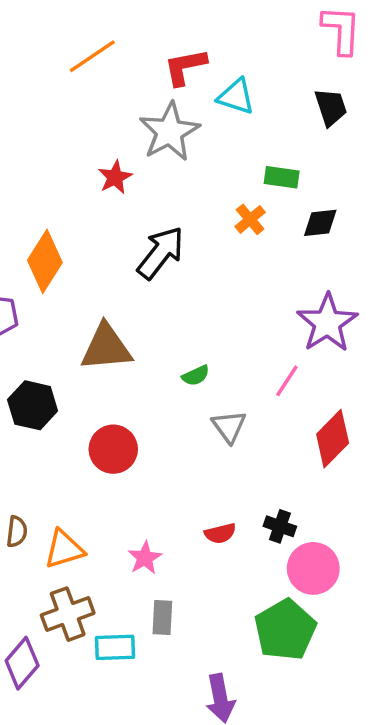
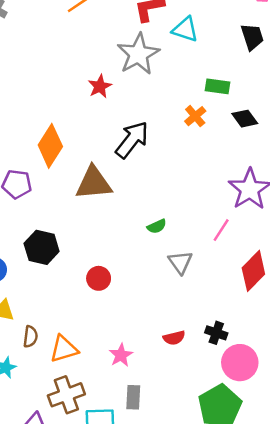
black diamond: (320, 223) -> (245, 119), turned 60
brown triangle: (106, 347) -> (94, 183), moved
red circle: (113, 449) -> (99, 278), size x0.7

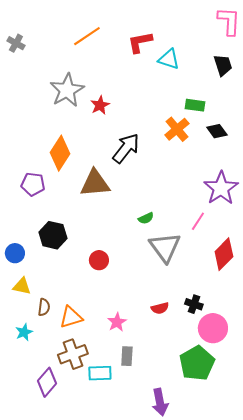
gray star: (138, 54) -> (67, 90), moved
orange cross: (195, 116) -> (177, 129), size x1.4
gray triangle: (180, 262) -> (165, 247), size x1.6

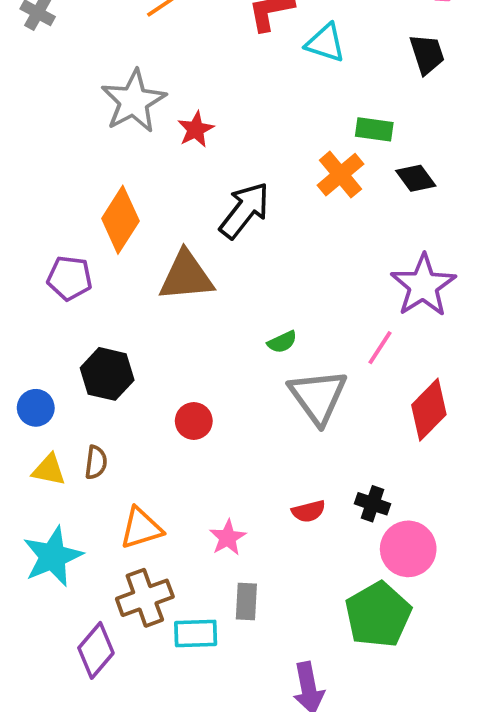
brown semicircle: (44, 307) -> (96, 462), moved
cyan star: (24, 332) -> (53, 556), size x1.8

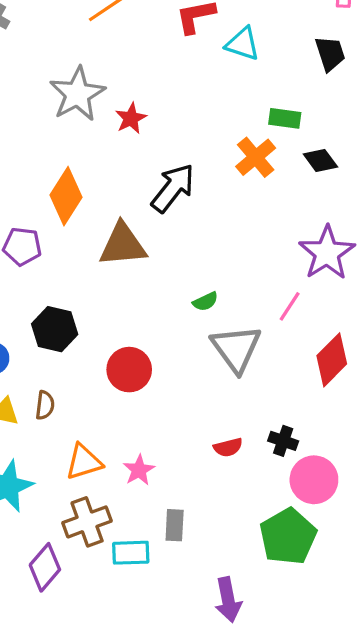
red circle: (194, 421) -> (129, 370), size x1.4
pink star: (228, 538) -> (139, 470), moved

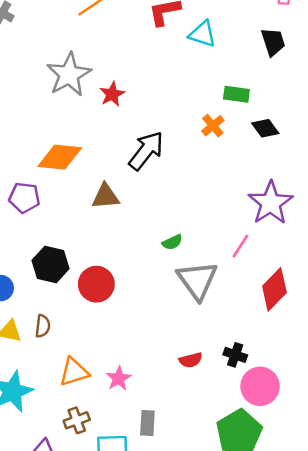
orange cross: (256, 157) -> (213, 126), size x0.7
orange diamond: (66, 196) -> (60, 157), turned 63
brown triangle: (123, 245) -> (106, 196), size x0.7
red circle: (129, 370) -> (96, 284), moved
brown cross: (87, 522) -> (77, 420), size x0.7

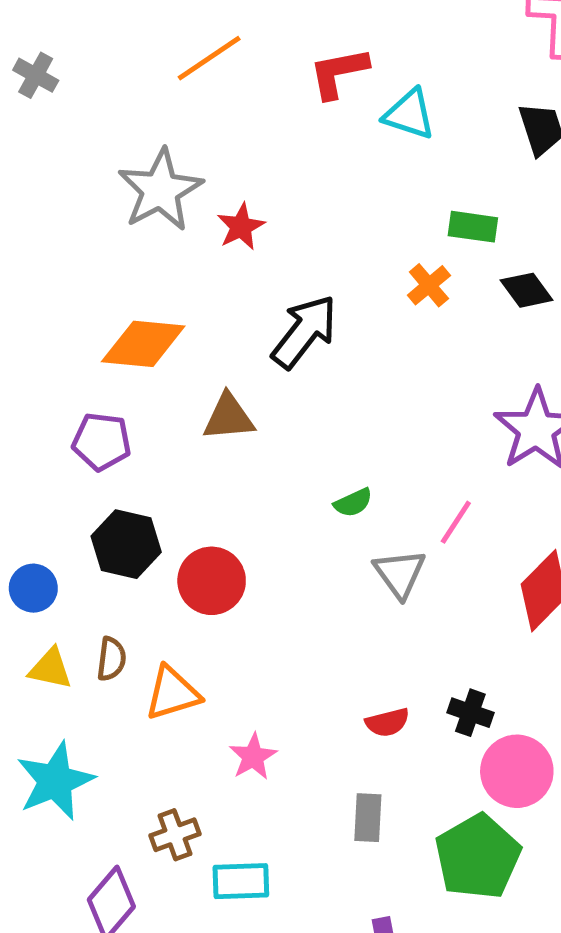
purple pentagon: (24, 198) -> (102, 442), moved
pink line: (240, 246) -> (456, 522), moved
gray triangle: (197, 280) -> (400, 573), size x0.7
orange triangle: (74, 372) -> (172, 693), moved
gray rectangle: (147, 423) -> (368, 818), moved

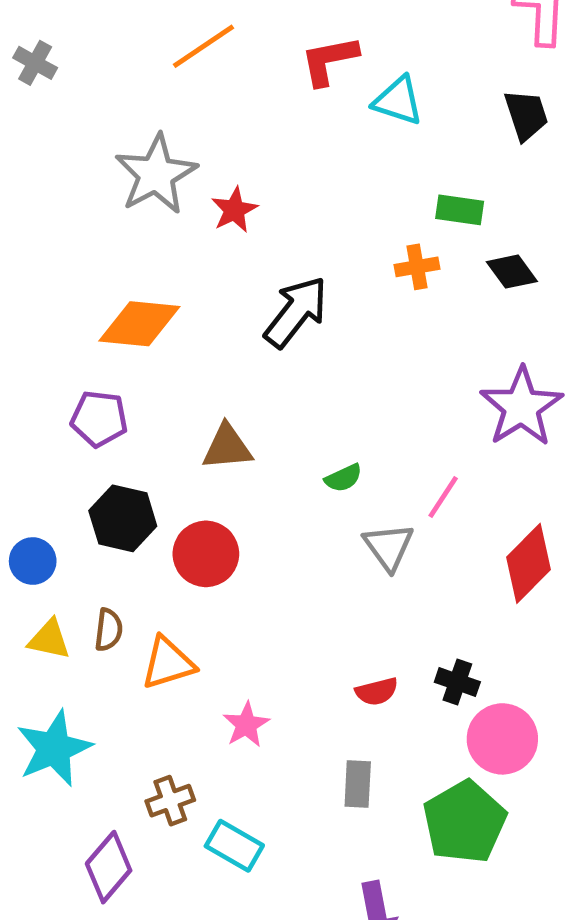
orange cross: (429, 285) -> (417, 267), turned 30
brown triangle: (229, 417) -> (227, 447), moved
cyan rectangle: (241, 881) -> (234, 846), turned 32

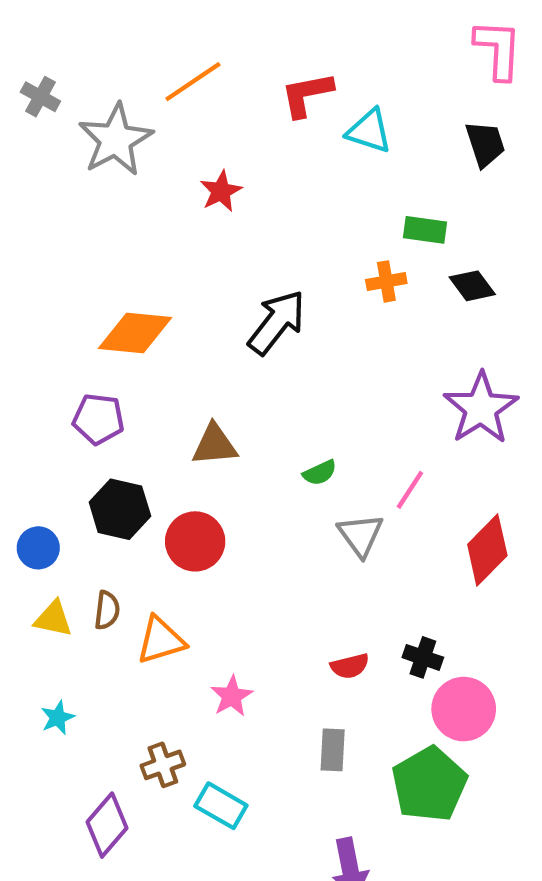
gray star: (156, 174) -> (116, 140), moved
red star: (234, 210) -> (221, 191), moved
cyan star: (54, 748) -> (58, 718), size x0.5

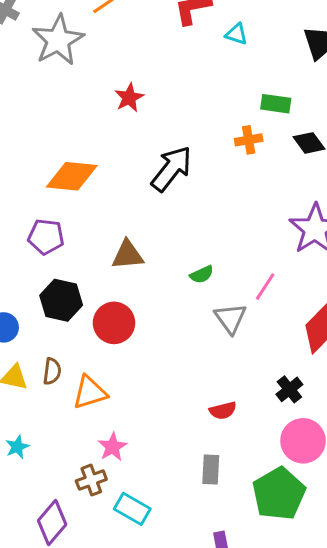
cyan triangle: (369, 131) -> (236, 34), size x0.7
red star: (221, 191) -> (129, 98), moved
black cross: (423, 657) -> (289, 389), moved, turned 32
pink star: (232, 696) -> (113, 447), moved

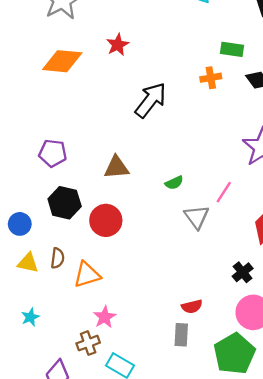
orange diamond: (72, 176) -> (62, 61), moved
red semicircle: (223, 411) -> (192, 306), moved

